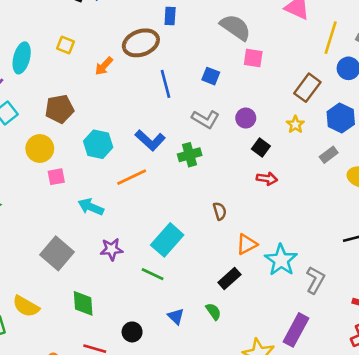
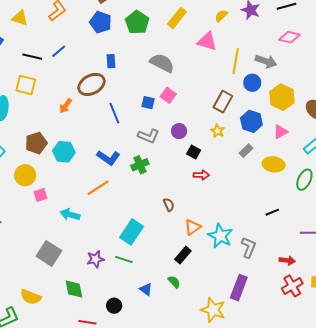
yellow square: (66, 45) -> (26, 85), moved, size x1.5
pink square: (253, 58) -> (168, 95), moved, turned 35
cyan hexagon: (98, 144) -> (64, 152), moved
purple star: (112, 249) -> (95, 259), moved

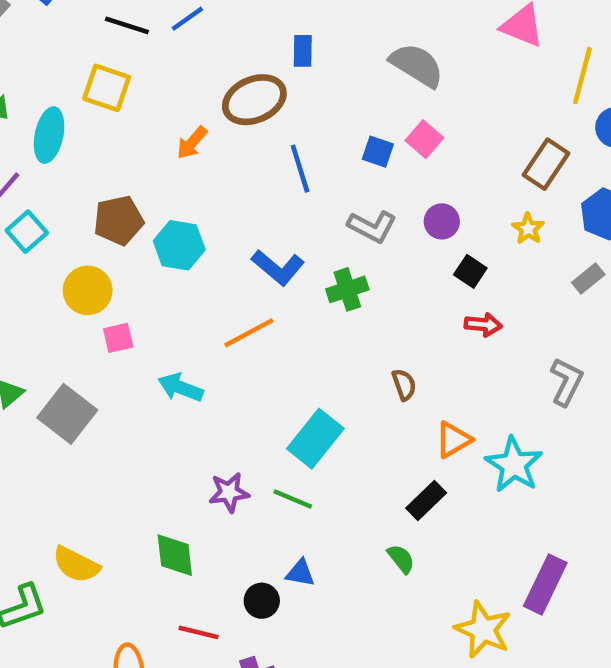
gray L-shape: (249, 247) -> (567, 382), moved
gray square: (49, 253) -> (67, 414), moved
blue triangle: (146, 289) -> (300, 573), moved, turned -32

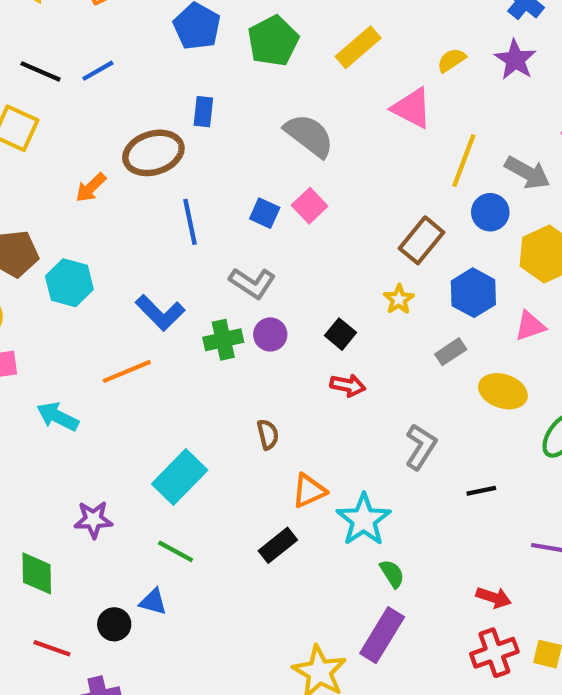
purple circle: (442, 221) -> (270, 334), moved
green line: (293, 499) -> (176, 551), moved
green semicircle: (401, 559) -> (392, 574), moved

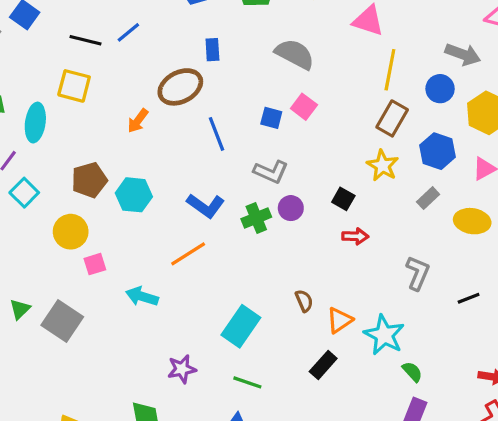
yellow line: (464, 160) -> (390, 70), moved
yellow star: (399, 299) -> (383, 165), size x1.4
brown semicircle: (268, 434) -> (304, 301), moved

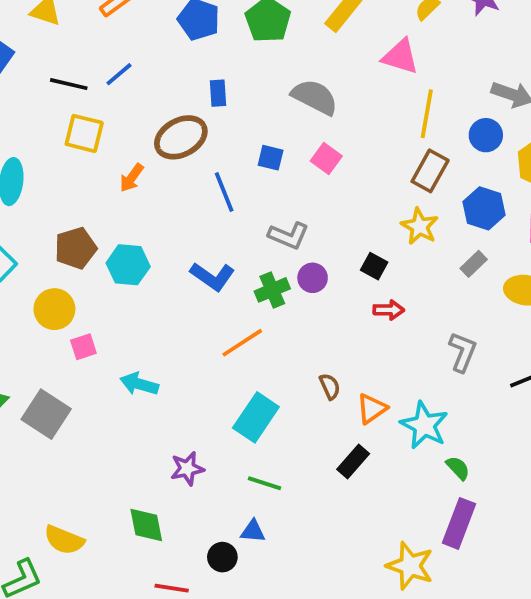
yellow square: (74, 86) -> (84, 133), moved
blue square: (271, 118) -> (271, 158), moved
orange line: (188, 254) -> (242, 343), moved

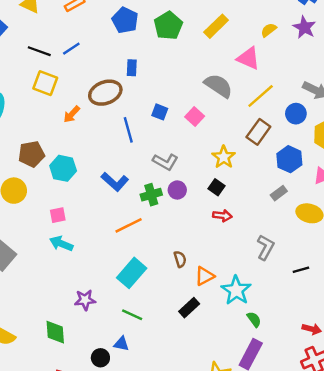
gray semicircle: (315, 97) -> (218, 86), moved
yellow line: (427, 114) -> (261, 96), turned 32
yellow star: (420, 226) -> (224, 157), moved
pink square: (83, 347) -> (58, 215), moved

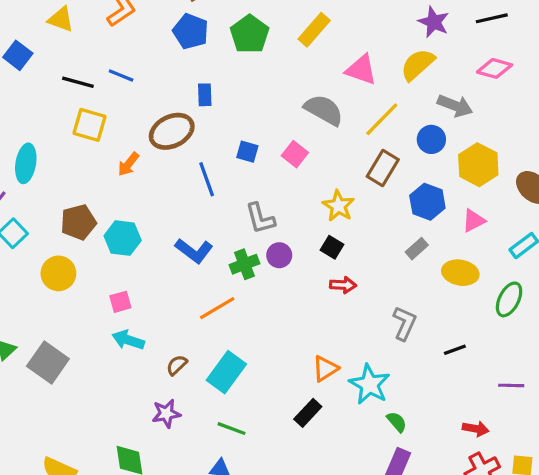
yellow semicircle: (269, 30) -> (418, 65), moved, size x1.6
blue line: (71, 49) -> (121, 76), turned 60
gray L-shape: (165, 162) -> (260, 218), turned 50
brown semicircle: (180, 259) -> (177, 365), moved, turned -112

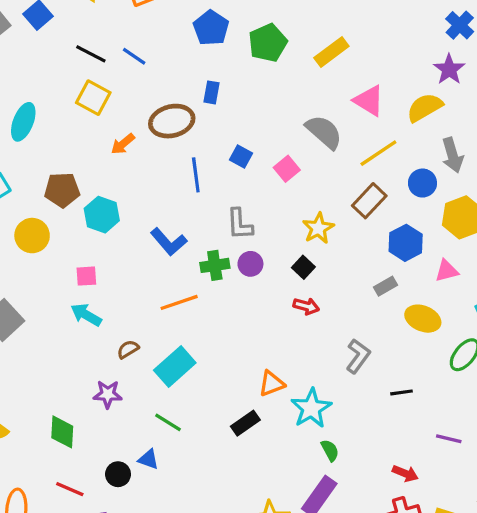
gray arrow: (455, 106) -> (453, 155), turned 40

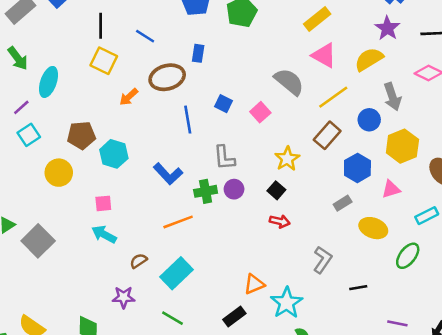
yellow rectangle: (331, 52) -> (317, 19), moved
black line: (91, 54) -> (101, 26), turned 65
blue line: (134, 56) -> (145, 36), moved

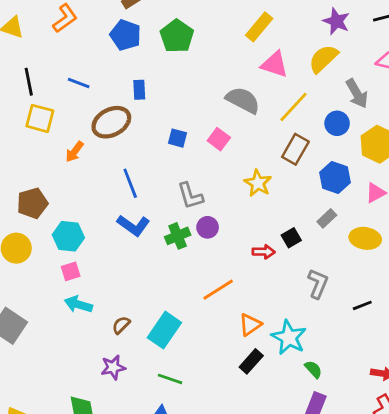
blue line: (188, 120) -> (130, 183), moved
cyan hexagon: (114, 154) -> (68, 236), moved
black square: (276, 190) -> (291, 238), moved, turned 30
orange line: (178, 222) -> (218, 290), moved
black rectangle: (234, 317) -> (251, 361), moved

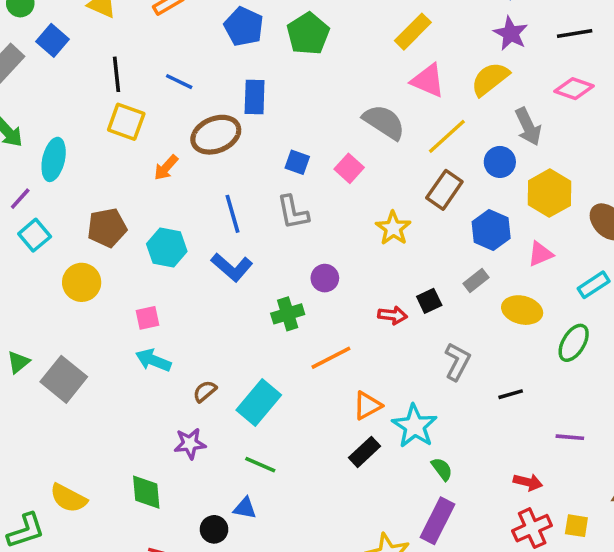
blue rectangle: (139, 90) -> (255, 97), size x1.4
gray L-shape: (190, 196) -> (293, 212), moved
cyan hexagon: (68, 236) -> (167, 248), moved
green cross: (178, 236) -> (288, 314), moved

